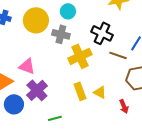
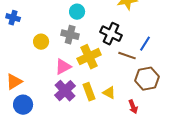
yellow circle: (36, 20) -> (41, 42), moved, size x0.6
pink triangle: (27, 66) -> (63, 67), moved, turned -48
purple cross: (37, 90) -> (65, 91), moved

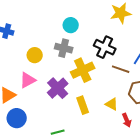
pink triangle: (63, 67) -> (28, 80), moved
purple cross: (65, 91) -> (58, 88), moved
yellow triangle: (109, 93) -> (112, 104), moved

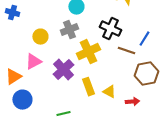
gray cross: (64, 48) -> (69, 30), turned -36
yellow triangle: (112, 104) -> (109, 92), moved
red arrow: (127, 120) -> (132, 102), turned -72

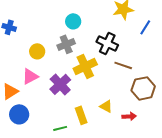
blue line: (144, 39) -> (145, 27), moved
yellow rectangle: (88, 87) -> (81, 115), moved

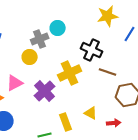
gray cross: (66, 44) -> (40, 39), moved
yellow circle: (37, 51) -> (30, 57), moved

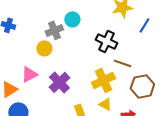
yellow cross: (70, 73) -> (103, 80), moved

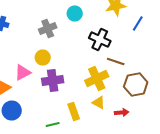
cyan circle: (72, 19) -> (75, 14), moved
yellow circle: (44, 48) -> (43, 58), moved
purple cross: (59, 82) -> (53, 80), turned 35

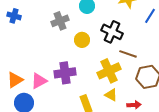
yellow circle: (43, 58) -> (82, 40), moved
pink triangle: (23, 72) -> (39, 81), moved

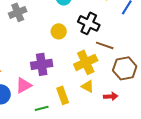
gray cross: (60, 21) -> (18, 12), moved
pink triangle: (39, 81) -> (24, 85), moved

